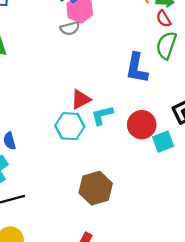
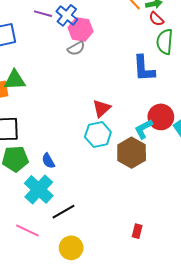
cyan L-shape: (102, 115) -> (144, 129), moved
brown hexagon: (96, 188) -> (132, 153), moved

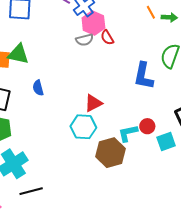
red semicircle: (156, 19) -> (107, 37), moved
red circle: (161, 117) -> (147, 126), size x0.6
blue semicircle: (48, 161) -> (38, 88), moved

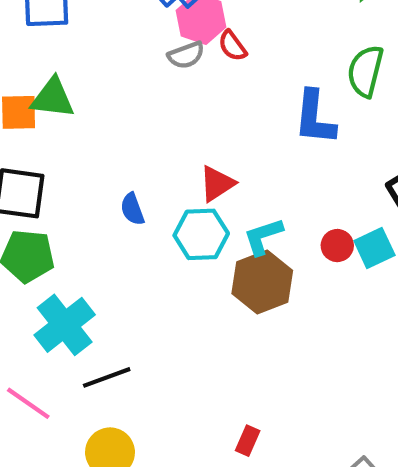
blue semicircle: (38, 88) -> (132, 209), moved
red circle: (147, 126) -> (337, 246), moved
cyan L-shape: (128, 133) -> (263, 236), moved

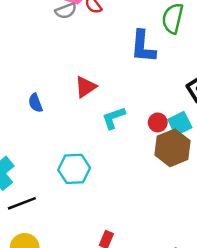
cyan hexagon: (201, 234) -> (74, 169), moved
brown hexagon: (262, 282) -> (172, 148), moved

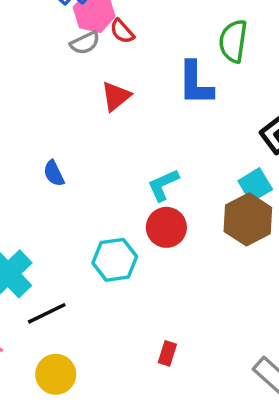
red triangle: (86, 87) -> (116, 96), moved
red circle: (158, 122) -> (166, 227), moved, size x1.5

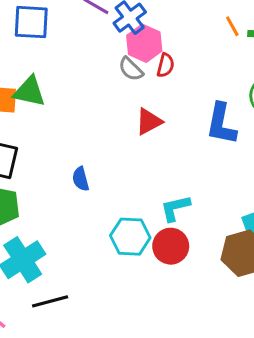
red semicircle: (122, 31) -> (166, 65), turned -135
gray semicircle: (85, 43) -> (131, 69), turned 60
cyan hexagon: (115, 260) -> (130, 237), moved

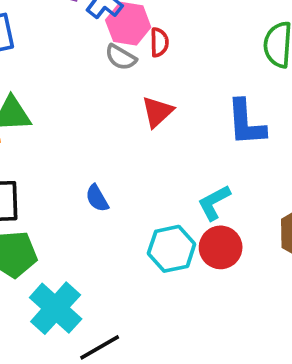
blue L-shape: (221, 124) -> (246, 123), moved

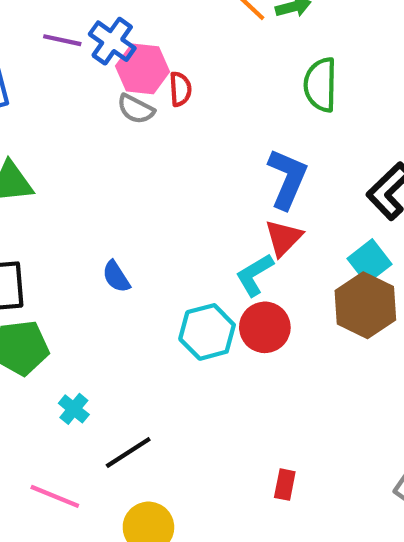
red triangle: (157, 112) -> (283, 238), moved
blue L-shape: (246, 123) -> (287, 179), turned -150
cyan cross: (56, 308) -> (74, 409), size x0.5

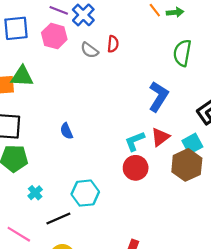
pink hexagon: (143, 69) -> (54, 36), moved
red triangle: (283, 238) -> (160, 137), moved
cyan hexagon: (207, 332) -> (85, 193), moved

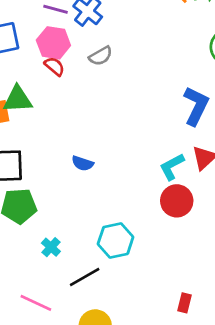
red semicircle: (113, 44) -> (54, 66), moved, turned -49
gray semicircle: (89, 50) -> (101, 56), turned -60
blue semicircle: (66, 131) -> (83, 163), turned -42

